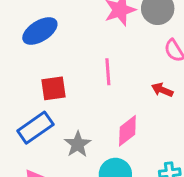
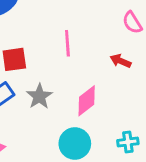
gray star: (78, 144) -> (39, 96), moved

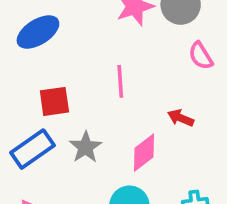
red arrow: (121, 61) -> (181, 118), moved

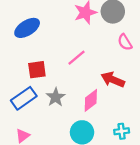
pink line: (120, 81) -> (77, 58), turned 54
red arrow: (181, 118) -> (113, 80), size x1.5

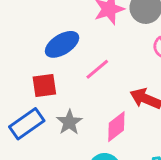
blue ellipse: (27, 28) -> (62, 44), moved

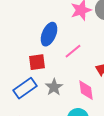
blue ellipse: (62, 44) -> (49, 34), turned -35
pink diamond: (116, 127) -> (86, 90), turned -60

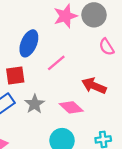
pink diamond: (86, 90) -> (71, 107), turned -40

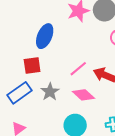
pink line: (56, 63) -> (78, 69), moved

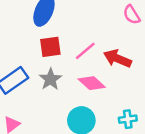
red square: (32, 66) -> (50, 47), moved

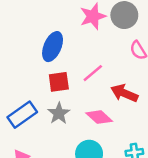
pink line: (85, 51) -> (93, 73), moved

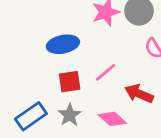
blue ellipse: (53, 47) -> (63, 44), turned 56

